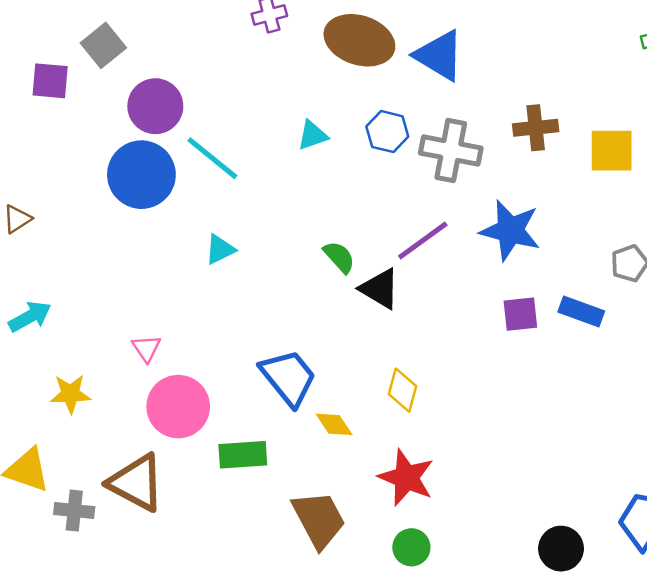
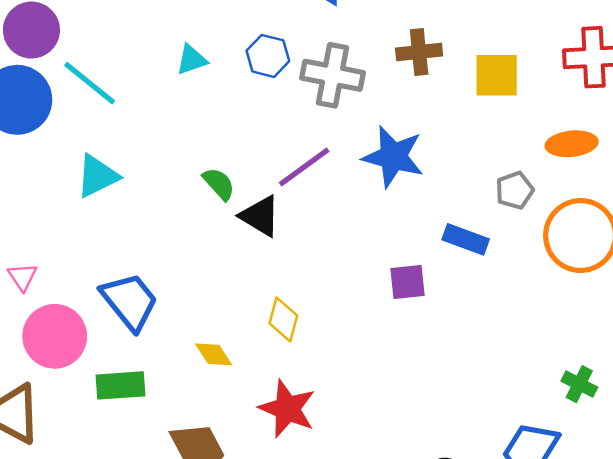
cyan triangle: (220, 249) -> (97, 176), size x1.4
purple square: (520, 314) -> (407, 282), moved
blue trapezoid: (288, 377) -> (130, 301), moved

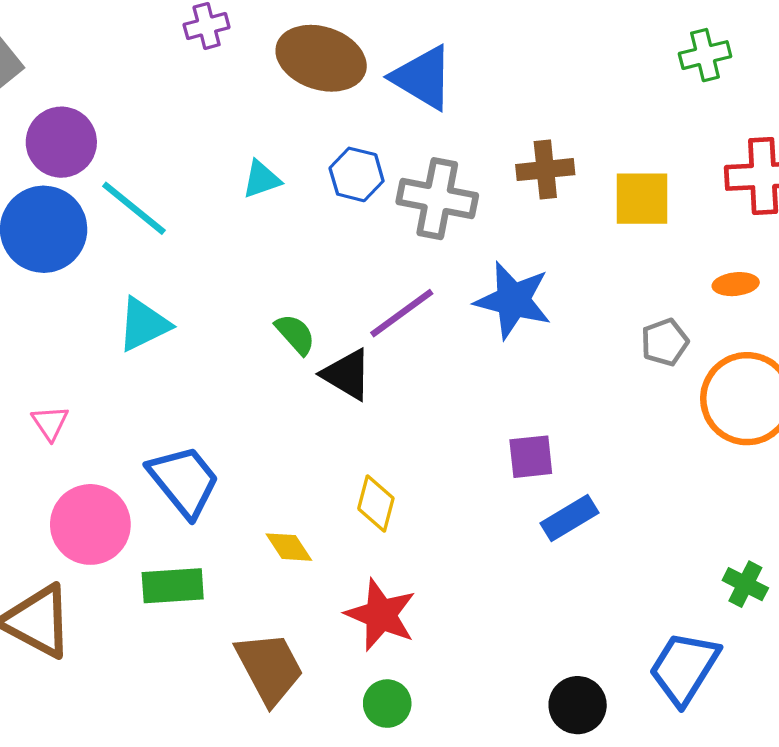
orange ellipse: (572, 144) -> (736, 284), size x0.7
blue rectangle: (466, 239) -> (570, 518), moved, turned -51
pink triangle: (22, 277) -> (50, 423), moved

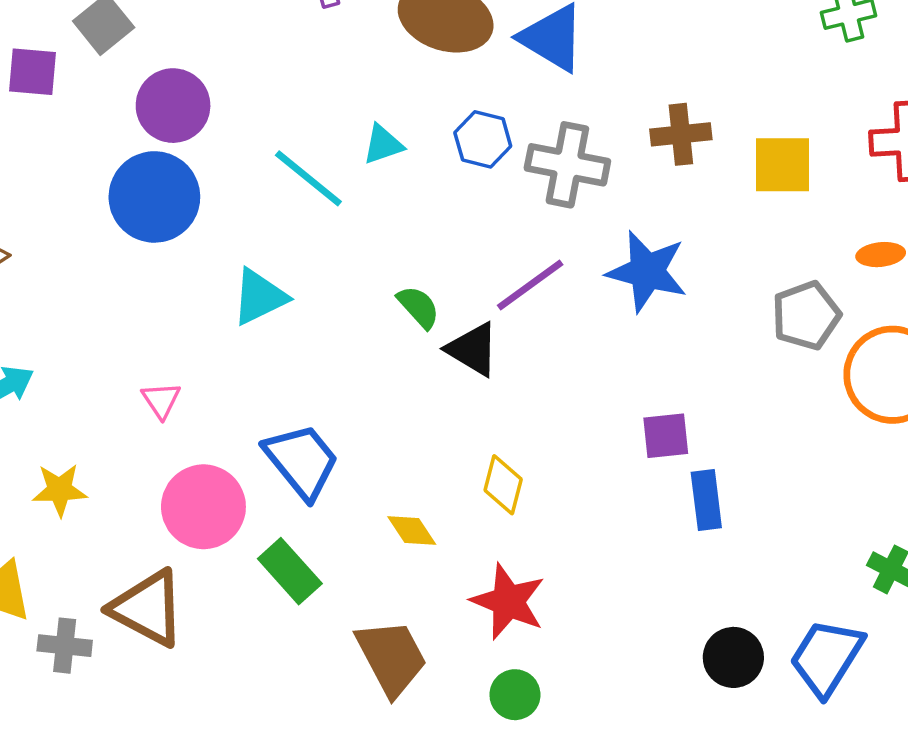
cyan line: (134, 208) -> (308, 178), moved
gray pentagon: (665, 342) -> (806, 315), size x1.4
blue rectangle: (570, 518) -> (706, 500), turned -66
green rectangle: (173, 586) -> (290, 571), turned 52
black circle: (578, 705) -> (733, 657), moved

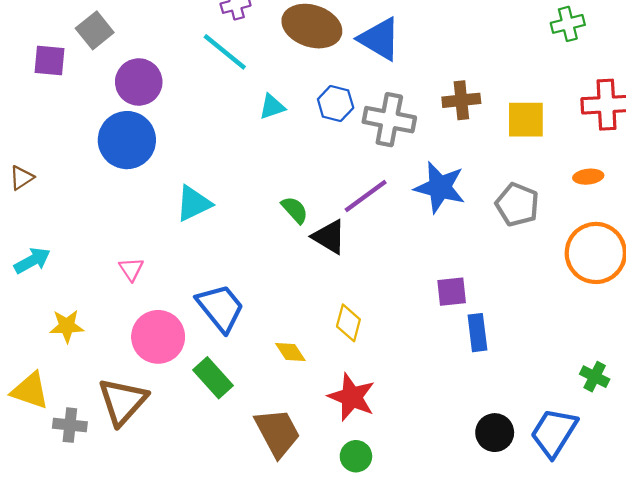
cyan line: (308, 178) -> (225, 52), moved
gray pentagon: (806, 315) -> (517, 205), moved, turned -30
brown triangle: (148, 608) -> (123, 401), turned 44

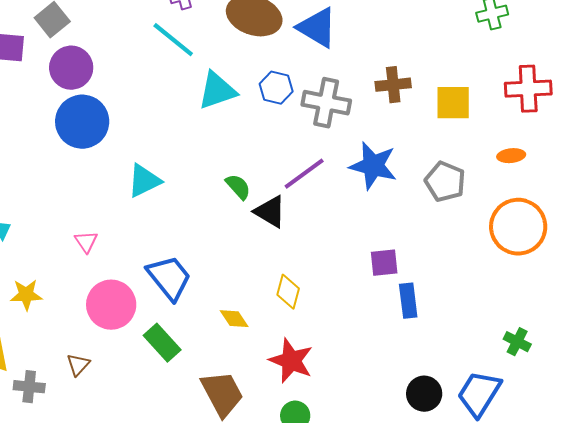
purple circle: (139, 82) -> (71, 68), moved
cyan triangle: (272, 107) -> (217, 91), size x1.6
brown triangle: (123, 401) -> (78, 365), size x0.5

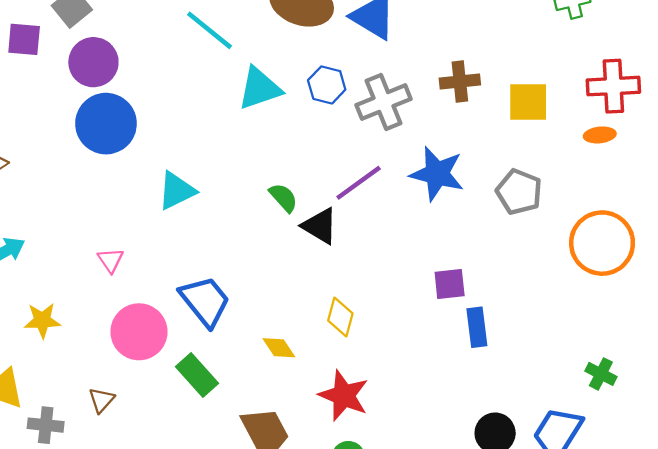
gray cross: (326, 103) -> (384, 102), turned -33
orange ellipse: (511, 156) -> (600, 135), moved

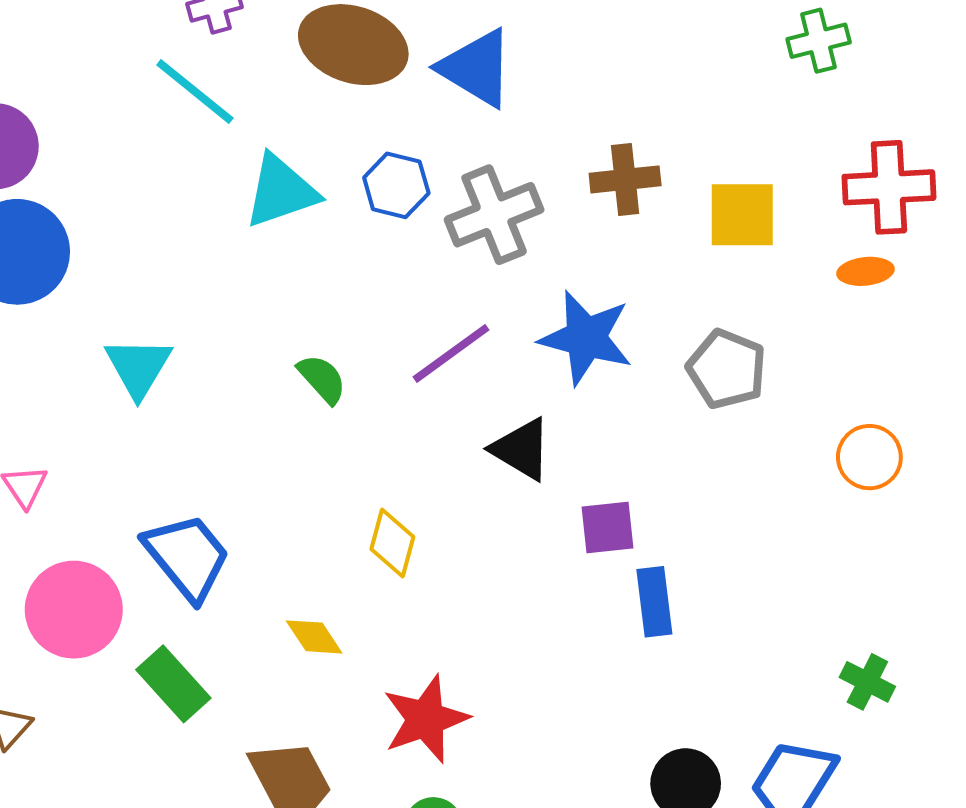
cyan triangle: (177, 191) -> (138, 367), turned -33
black triangle: (320, 226) -> (521, 449), moved
orange circle: (602, 243) -> (869, 457), size x0.6
yellow diamond: (340, 317) -> (392, 543), moved
red star: (344, 396) -> (426, 719), turned 30

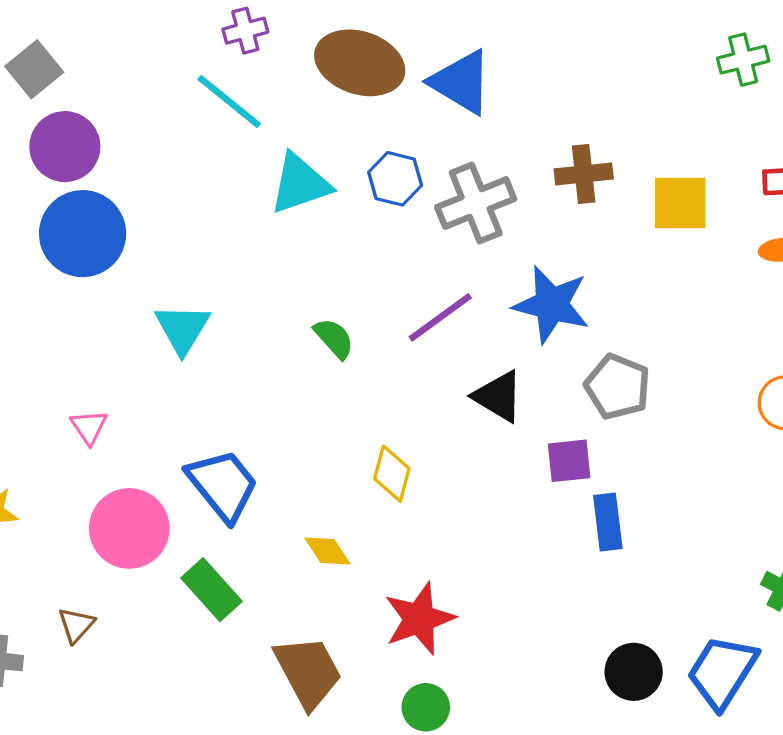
gray pentagon: (727, 369) -> (617, 387), moved

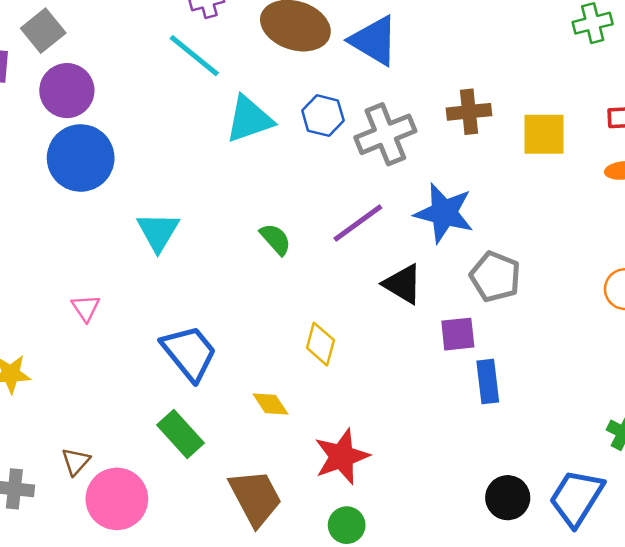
pink circle: (129, 528) -> (117, 499), moved

